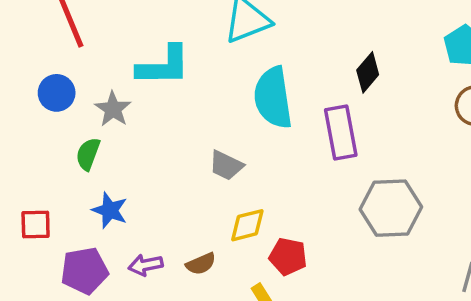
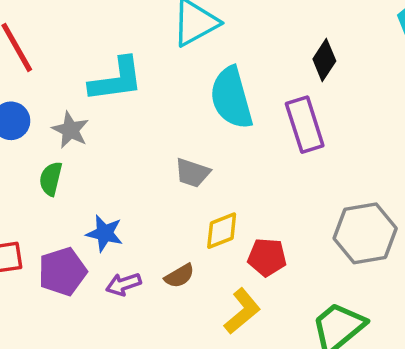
gray hexagon: (391, 208) -> (365, 233), moved
blue star: (110, 210) -> (105, 233), moved
purple pentagon: (85, 271) -> (62, 272), moved

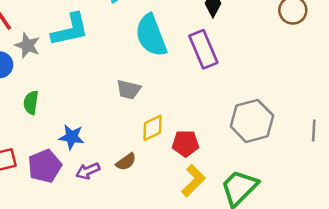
gray star: (70, 130) -> (27, 45), moved
yellow L-shape: (242, 311) -> (193, 181), moved

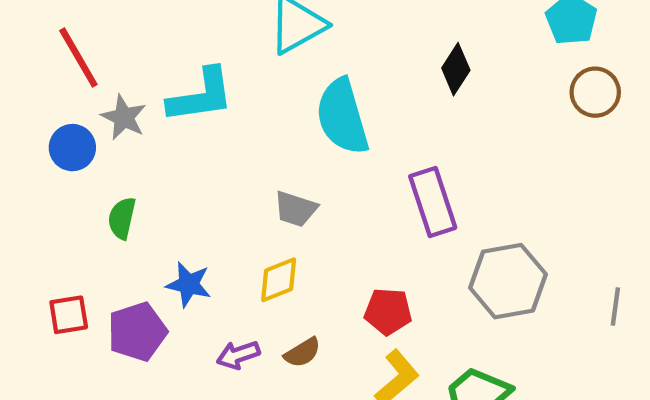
purple rectangle: (203, 49) -> (433, 202), moved
yellow diamond: (153, 128) -> (279, 280), moved
brown semicircle: (126, 162) -> (302, 353), moved
purple arrow: (88, 171) -> (238, 355), moved

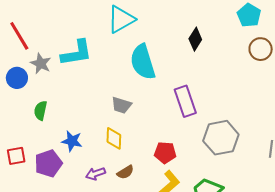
yellow diamond: (279, 280) -> (114, 138), turned -65

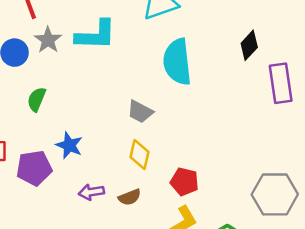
purple rectangle: (185, 101) -> (281, 83), moved
yellow diamond: (114, 138) -> (139, 155), moved
gray hexagon: (221, 138) -> (275, 194), moved

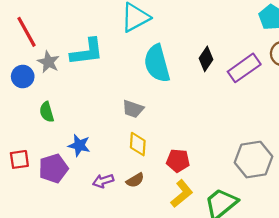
black diamond: (249, 45) -> (206, 59), moved
purple rectangle: (281, 83) -> (244, 68), turned 72
green semicircle: (37, 99) -> (47, 112), turned -30

